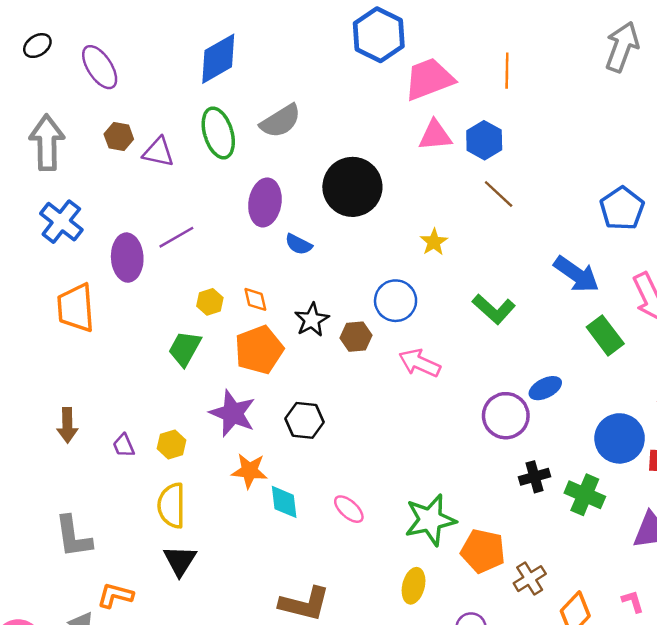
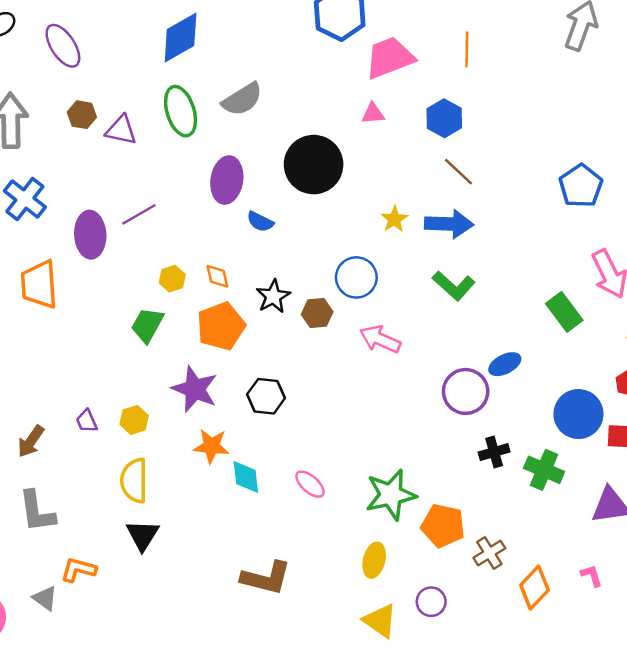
pink triangle: (435, 135) -> (373, 113), moved, size x0.7
blue arrow: (576, 274) -> (449, 224), moved, turned -33
brown arrow: (67, 425) -> (31, 441), moved, turned 36

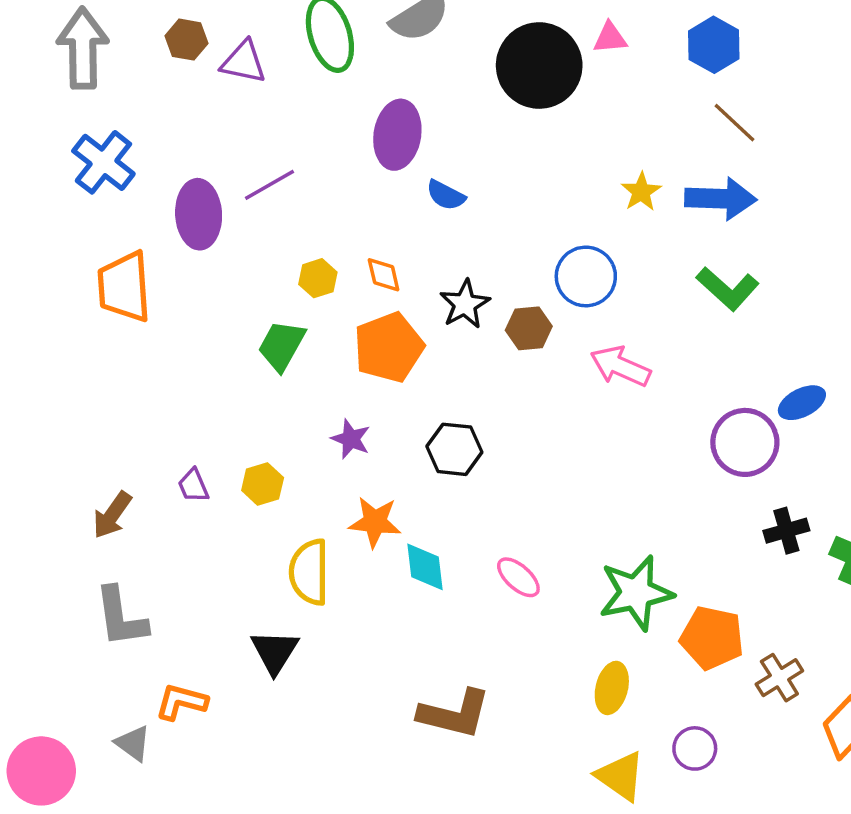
black circle: (314, 165) -> (539, 66), moved
purple star: (195, 389) -> (351, 439), size x0.6
yellow semicircle: (134, 481) -> (309, 572), moved

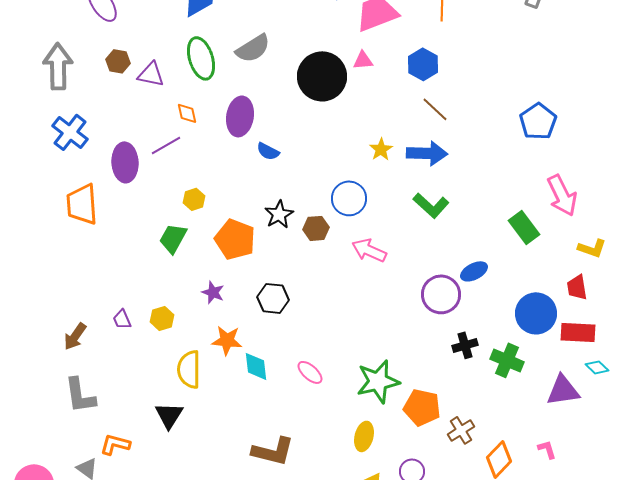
orange diamond: (384, 275) -> (187, 113), moved
orange pentagon: (389, 347) -> (235, 239), turned -30

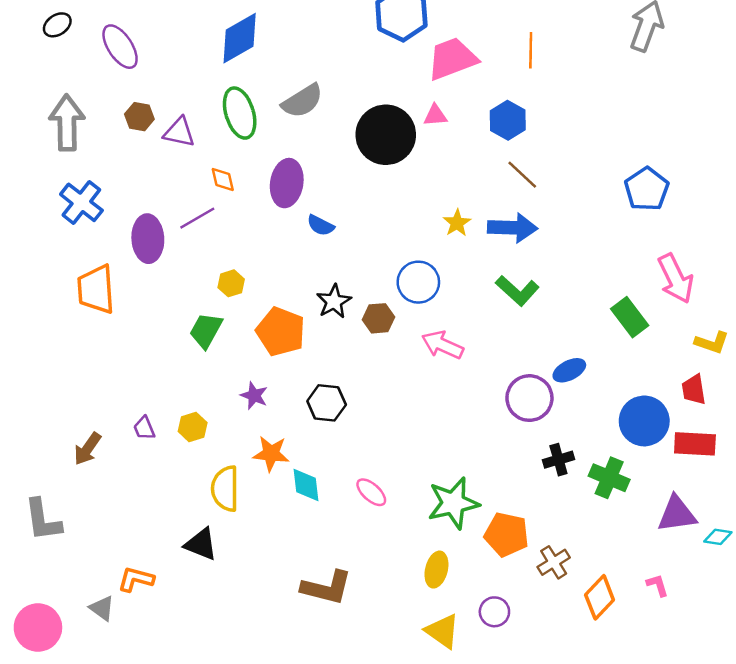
cyan diamond: (597, 367) -> (718, 537), moved, turned -35
gray L-shape: (80, 395) -> (43, 520), moved
black triangle: (169, 415) -> (201, 544), turned -40

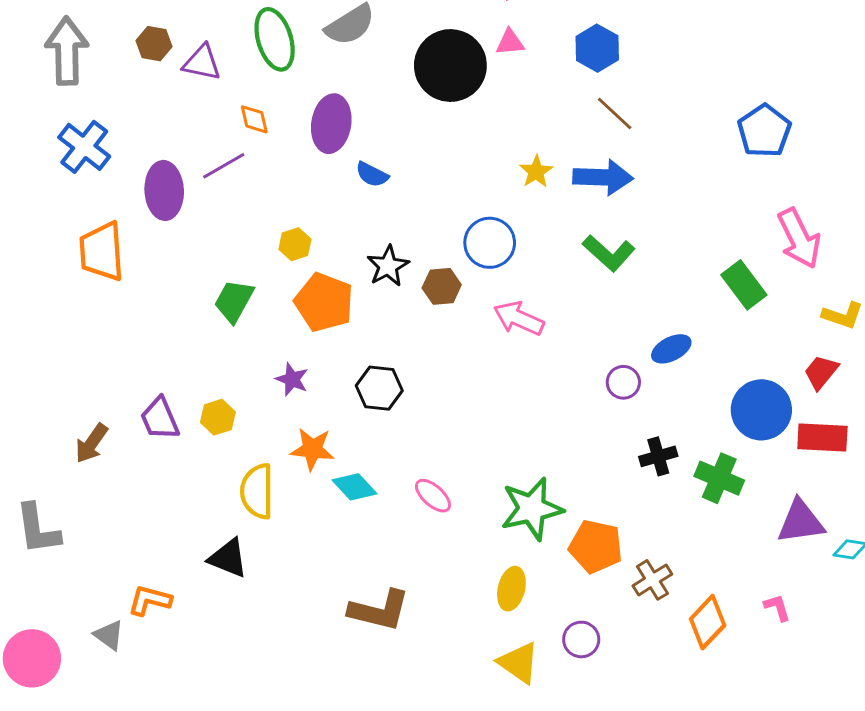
yellow hexagon: (231, 283) -> (295, 244), moved
red trapezoid: (694, 390) -> (821, 372), turned 48
purple circle: (529, 398) -> (623, 382), size x0.6
purple trapezoid: (144, 428) -> (160, 419), size x1.5
cyan diamond: (306, 485) -> (355, 487), turned -36

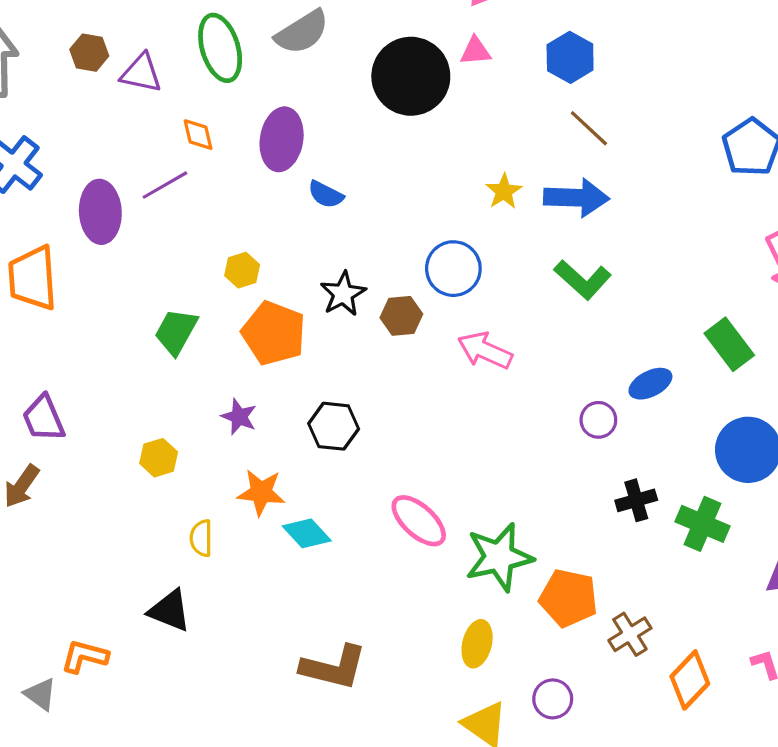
green rectangle: (744, 285) -> (729, 344), moved
purple trapezoid: (160, 419) -> (44, 418), moved
yellow semicircle: (257, 491) -> (201, 538), size x0.6
pink ellipse: (433, 496) -> (419, 521), moved, size x1.4

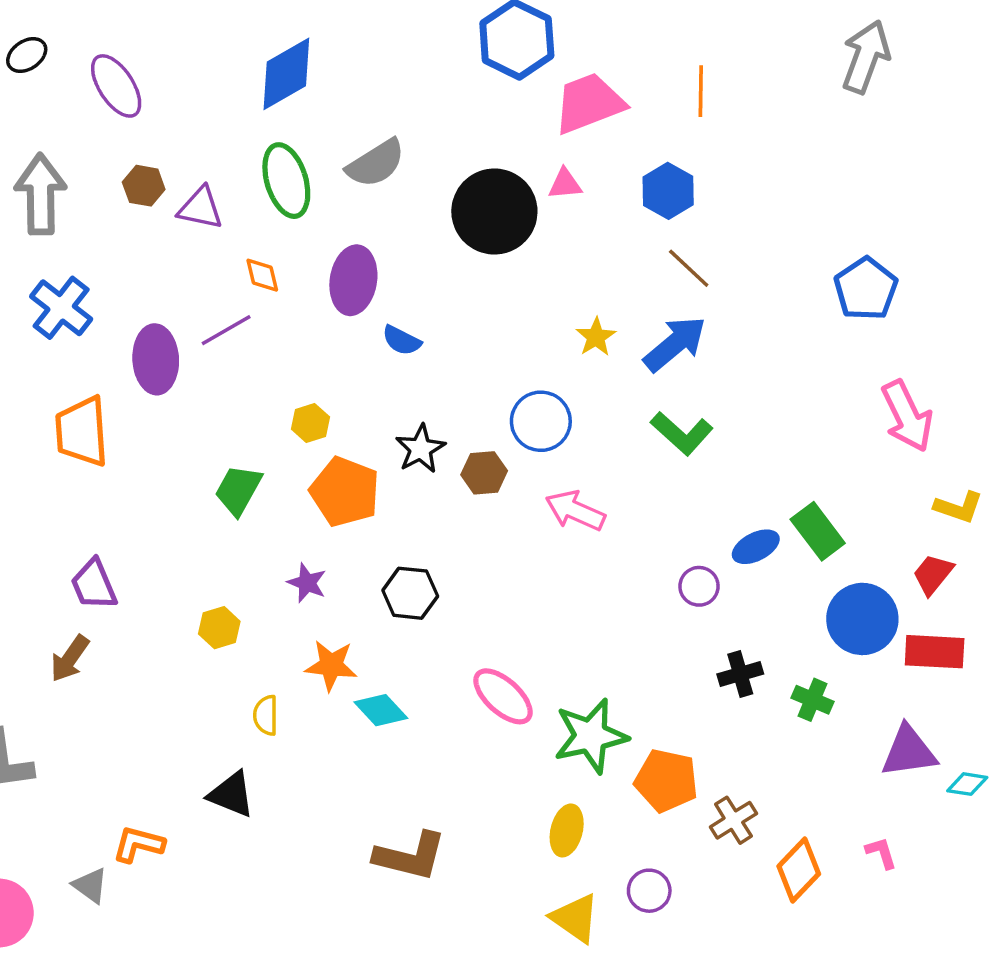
blue arrow: (576, 198) -> (675, 344), turned -42
green rectangle: (729, 344) -> (818, 531), moved
green cross: (702, 524) -> (812, 700), size x0.7

